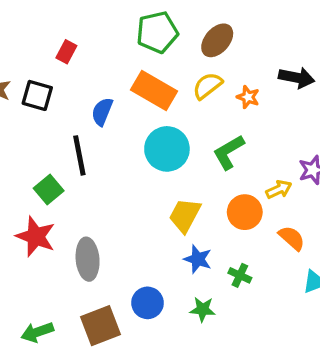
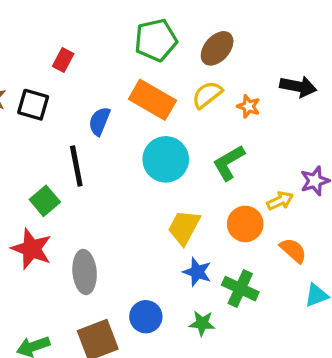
green cross: (240, 275) -> (240, 289), size x1.5

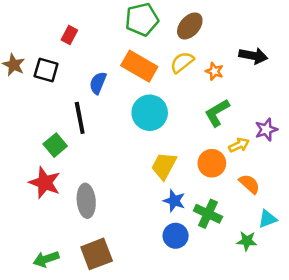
green L-shape: (229, 163) -> (217, 113), moved
blue circle: (146, 317) -> (176, 236), moved
green star: (202, 323) -> (247, 241), moved

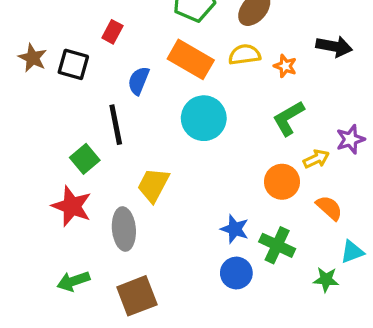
red rectangle: (69, 35) -> (112, 32), moved
yellow semicircle: (182, 62) -> (244, 55), turned 30
yellow trapezoid: (164, 166) -> (153, 185), moved
green arrow: (46, 259) -> (73, 281), moved

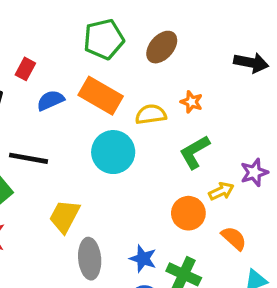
black arrow: (334, 46) -> (251, 63), moved
yellow semicircle: (244, 55) -> (151, 114), moved
blue semicircle: (139, 81) -> (50, 100), moved, turned 44
black line: (116, 125) -> (29, 158), turned -69
gray ellipse: (124, 229) -> (90, 259), moved

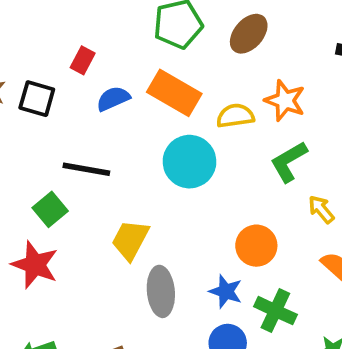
orange star: (192, 102) -> (285, 101), size x1.5
yellow arrow: (221, 191) -> (321, 209), turned -105
orange circle: (188, 213) -> (256, 246), moved

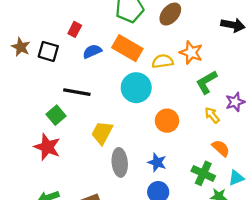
green L-shape: (289, 162) -> (207, 82), moved
orange circle: (256, 246) -> (167, 121), moved
green cross: (275, 311) -> (203, 173), moved

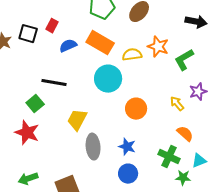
black square: (48, 51) -> (28, 34), moved
green L-shape: (207, 82) -> (184, 60), moved

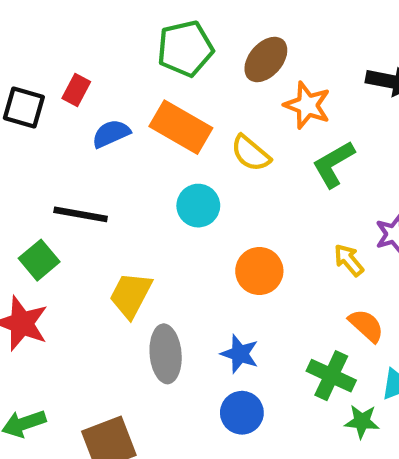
orange star: (158, 47) -> (307, 105), moved
yellow semicircle: (132, 55) -> (251, 153), turned -132
green L-shape: (184, 60) -> (333, 164), moved
cyan circle: (108, 79) -> (198, 206), size x0.7

